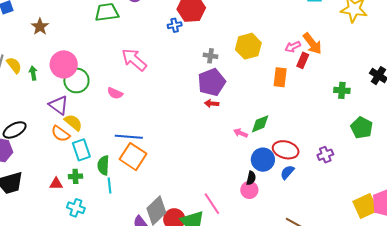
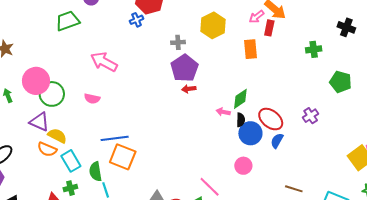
red ellipse: (286, 150) -> (271, 119), turned 35
black semicircle: (251, 178) -> (241, 120), moved

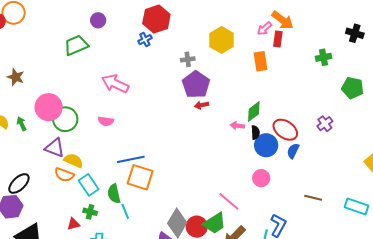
green cross: (70, 188) -> (90, 212), turned 32

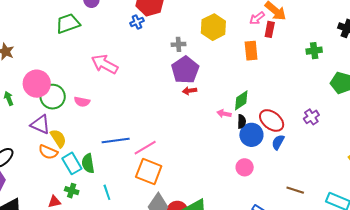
pink semicircle: (106, 121) -> (82, 102), moved
yellow semicircle: (73, 160) -> (58, 138), turned 30
orange square: (140, 177) -> (149, 172), moved
green semicircle: (114, 194) -> (88, 163), moved
pink line: (229, 201) -> (145, 148), moved, turned -75

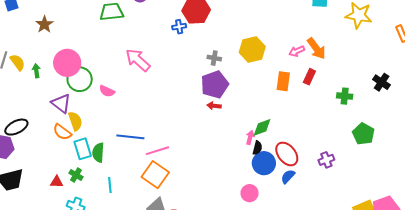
red rectangle: (270, 29) -> (309, 77), moved
pink arrow: (224, 114) -> (250, 137), moved, turned 80

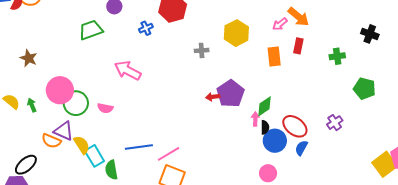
blue cross: (179, 27) -> (146, 28), moved
purple pentagon: (215, 85) -> (231, 94), moved
orange semicircle: (62, 132) -> (51, 141), moved
cyan rectangle: (83, 149) -> (94, 156), moved

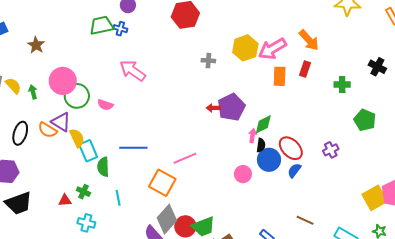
pink arrow: (280, 24) -> (272, 49), moved, size x1.8
blue cross: (146, 28) -> (120, 29), moved, turned 32
pink line: (168, 154) -> (185, 158), moved
black ellipse: (26, 165) -> (20, 133), moved, turned -40
pink circle: (268, 173) -> (243, 174), moved

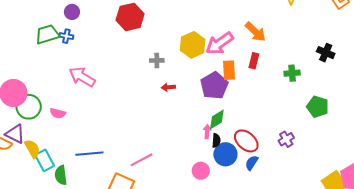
purple pentagon: (231, 107) -> (214, 85), moved
red arrow: (213, 108) -> (168, 87), moved

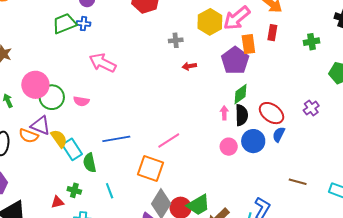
pink arrow: (207, 132) -> (224, 113), moved
black semicircle: (216, 140) -> (242, 115), size x1.5
blue circle: (225, 154) -> (253, 141), moved

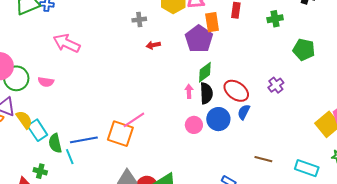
blue line: (116, 139) -> (84, 140), moved
orange square: (150, 169) -> (120, 134), moved
cyan line: (110, 191) -> (70, 157), moved

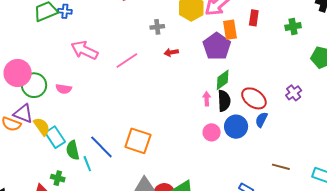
pink line: (134, 120) -> (127, 61), moved
blue line: (84, 140) -> (101, 147), turned 56

